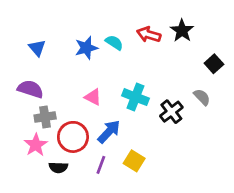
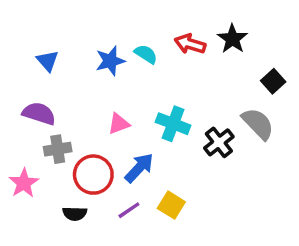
pink triangle: (93, 97) -> (119, 124), turned -48
gray semicircle: (202, 97) -> (258, 124), size x1.5
pink star: (36, 145) -> (24, 183), moved
purple line: (101, 165) -> (129, 210), turned 36

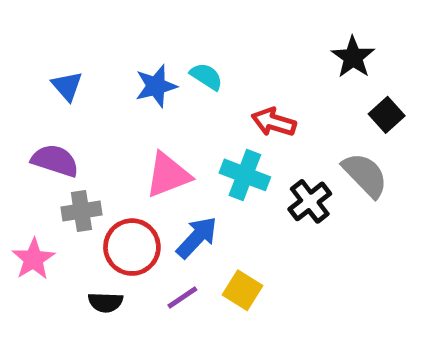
black star: (232, 39) -> (353, 57), moved
red arrow: (190, 44) -> (274, 122), moved
pink triangle: (119, 124) -> (168, 175), size x1.5

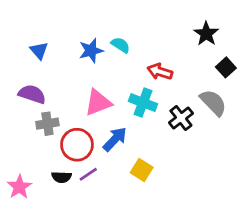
pink star: (33, 259) -> (19, 187), moved
purple line: (182, 298) -> (88, 174), moved

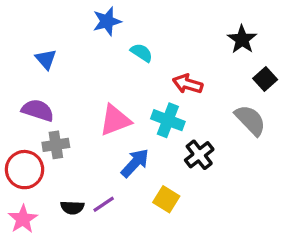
blue star: (91, 51) -> (107, 21), moved
black cross: (181, 118) -> (199, 155), moved
red circle: (77, 145) -> (25, 170), moved

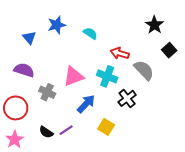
blue star: (107, 21) -> (57, 25), moved
gray semicircle: (250, 120) -> (144, 70), moved
gray cross: (56, 145) -> (47, 92), moved, turned 35
black semicircle: (72, 207) -> (46, 132), turned 32

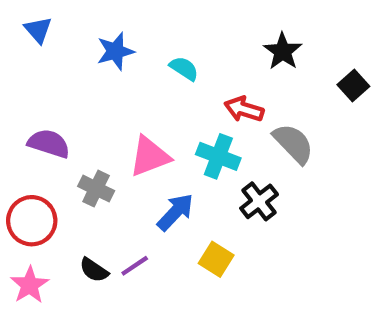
black star: (154, 25) -> (283, 51), moved
blue triangle: (29, 38) -> (38, 30), moved
black square: (169, 50) -> (353, 86), moved

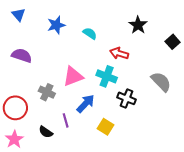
purple semicircle: (49, 143) -> (22, 55), moved
gray semicircle: (293, 143) -> (161, 82), moved
black cross: (259, 201) -> (126, 98), turned -30
purple line: (135, 266) -> (66, 120), moved, turned -72

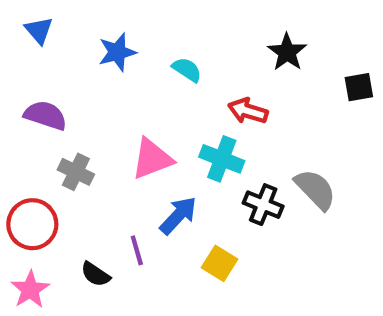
black square: (173, 42) -> (359, 87), turned 32
gray semicircle: (161, 82) -> (315, 189), moved
gray cross: (47, 92) -> (76, 172), moved

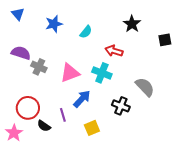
cyan semicircle: (187, 70) -> (86, 32), turned 96
gray cross: (76, 172) -> (39, 67), moved
black cross: (263, 205) -> (121, 106), moved
red circle: (32, 224) -> (28, 108), moved
yellow square: (220, 263) -> (92, 128), moved, turned 35

